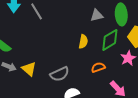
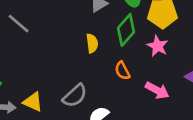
orange semicircle: (98, 67) -> (122, 71), turned -80

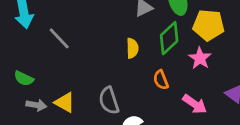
gray line: (19, 24) -> (59, 38), moved
gray semicircle: (75, 96) -> (109, 101), turned 108

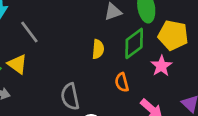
yellow triangle: (65, 102) -> (17, 64), moved

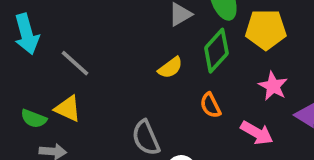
yellow semicircle: (98, 49) -> (170, 68), turned 60
pink star: (161, 66) -> (273, 86), moved

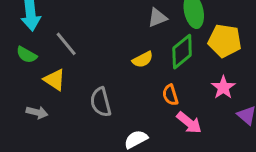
green semicircle: (34, 119) -> (27, 55), moved
pink arrow: (257, 133) -> (189, 123), moved
gray semicircle: (146, 138) -> (101, 102), moved

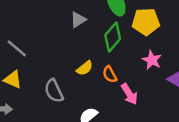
gray triangle: (157, 18) -> (78, 20), moved
yellow semicircle: (143, 60) -> (85, 68), moved
pink arrow: (189, 123) -> (129, 94), turned 30

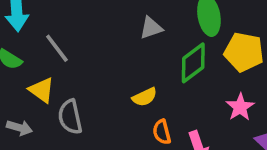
orange semicircle: (110, 74) -> (162, 132), moved
gray semicircle: (54, 91) -> (70, 117), moved

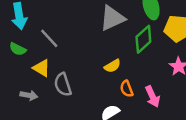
gray triangle: (151, 28) -> (112, 18), size x1.6

